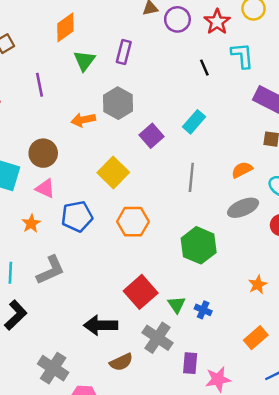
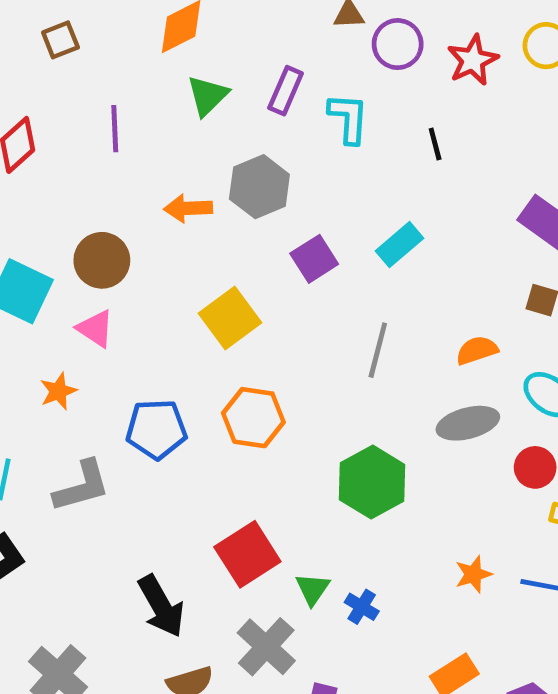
cyan L-shape: (242, 55) -> (349, 118), moved
blue pentagon: (77, 216) -> (156, 429), moved
black arrow: (101, 325) -> (161, 606), turned -128

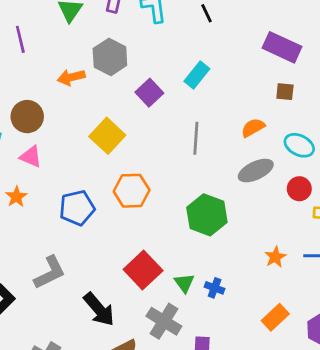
gray L-shape: (82, 486) -> (50, 273), moved

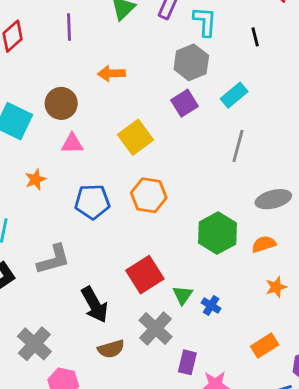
gray hexagon: (110, 57) -> (191, 62), moved
orange semicircle: (253, 128) -> (264, 244), moved
gray line: (196, 138) -> (238, 146), moved
pink triangle: (31, 157) -> (72, 144), moved, turned -35

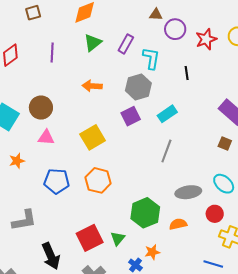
orange arrow: (111, 73) -> (92, 86), moved
orange star: (276, 287) -> (152, 252), moved
green triangle: (183, 295) -> (118, 238), moved

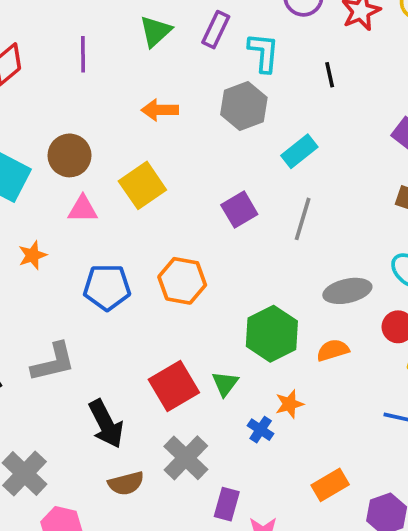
purple square: (131, 116) -> (239, 210), moved
yellow square: (93, 137) -> (142, 185), moved

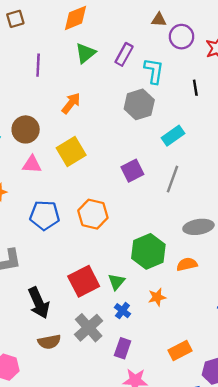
orange arrow: (160, 110) -> (71, 103), moved, turned 125
blue cross: (261, 430) -> (122, 311), moved
purple rectangle: (227, 504) -> (123, 348), moved

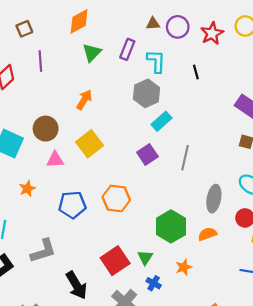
brown triangle: (159, 20) -> (153, 24), moved
purple line: (38, 65) -> (40, 61), moved
cyan rectangle: (173, 136) -> (161, 121), moved
gray ellipse: (198, 227) -> (214, 199), turned -64

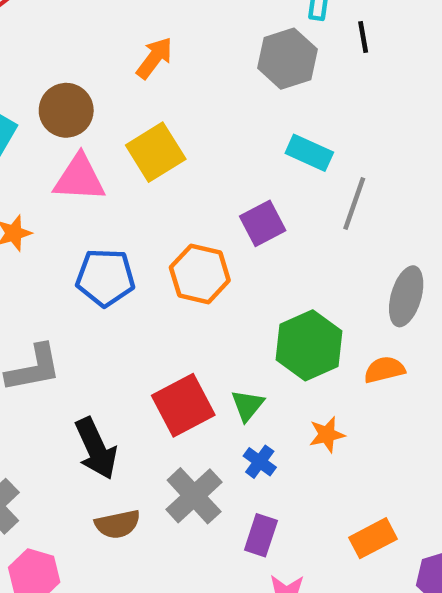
black line: (196, 72) -> (363, 37), moved
cyan rectangle: (161, 121) -> (309, 153), moved, turned 60
purple square: (147, 154) -> (263, 223), moved
pink triangle: (55, 160) -> (79, 178), size x1.4

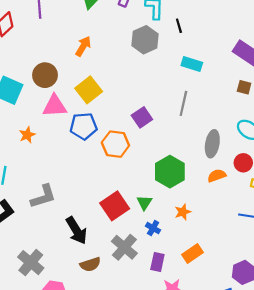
cyan rectangle: (309, 153) -> (192, 64), moved
blue pentagon: (105, 277) -> (83, 126), moved
orange semicircle: (384, 370) -> (217, 176), moved
orange rectangle: (373, 538) -> (192, 253), moved

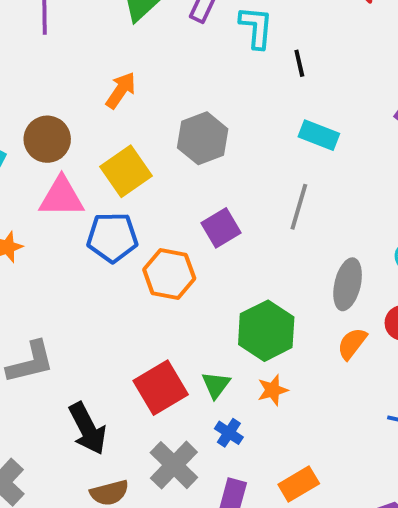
gray hexagon: (145, 40) -> (203, 138), moved
orange semicircle: (217, 176) -> (352, 344), turned -36
orange star: (183, 212) -> (273, 390), moved

